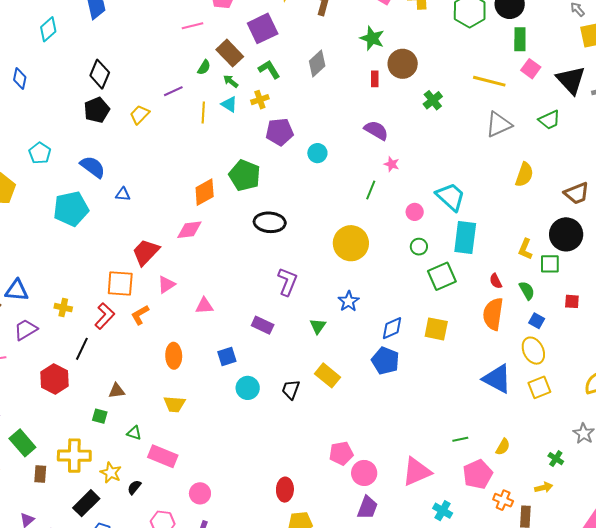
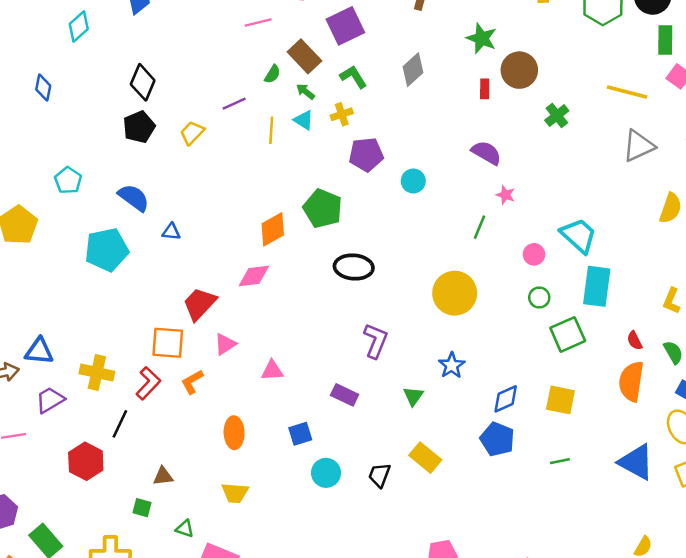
yellow cross: (63, 308) -> (97, 373), size x1.5
green line: (460, 439) -> (560, 461), moved

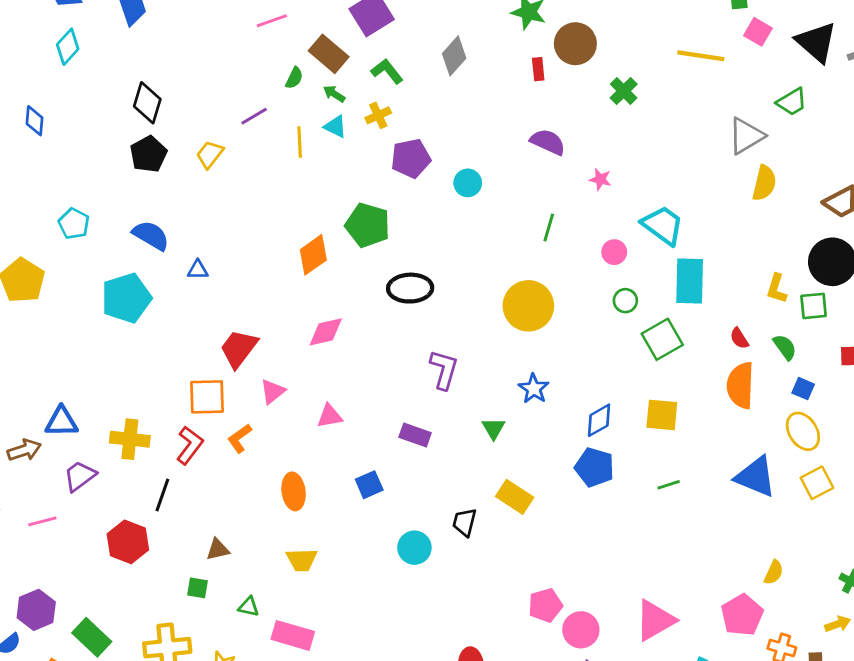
gray triangle: (639, 146) -> (746, 136), moved
pink star: (506, 195) -> (600, 179), moved
pink diamond: (254, 276) -> (326, 332), moved
cyan circle: (326, 473) -> (414, 548), moved

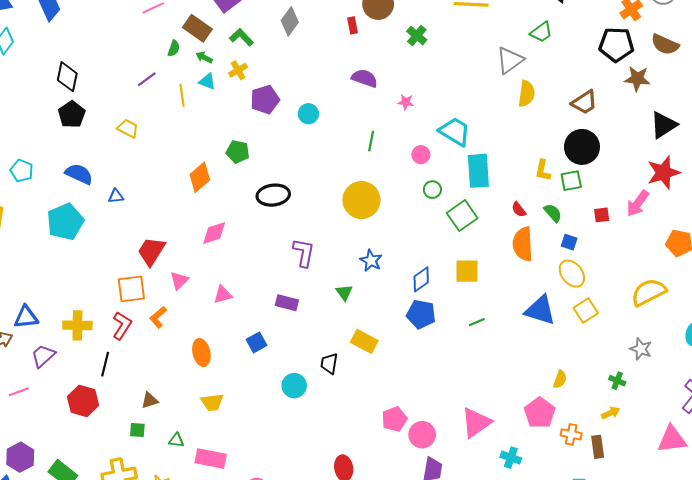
yellow trapezoid: (210, 154) -> (128, 128), moved, turned 85
green pentagon: (368, 225) -> (238, 152), size x0.7

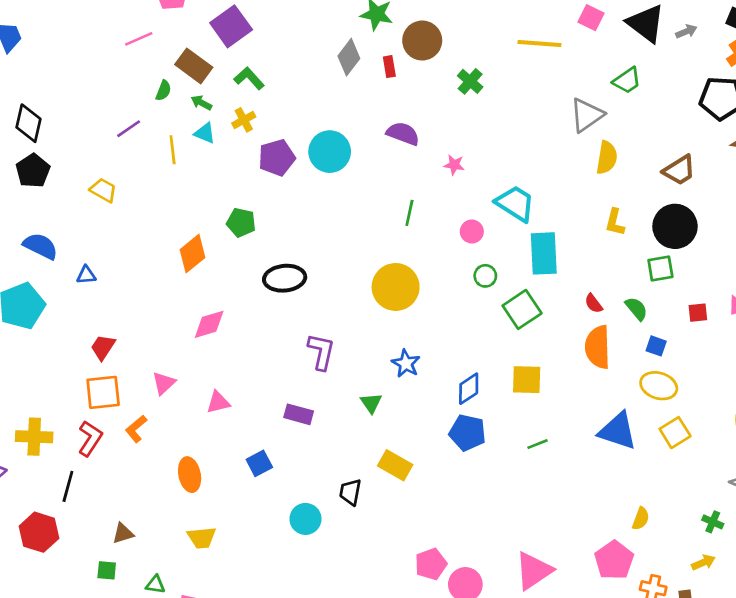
gray diamond: (290, 21) -> (349, 57), moved
cyan circle: (308, 114) -> (330, 152), moved, size x1.6
yellow L-shape: (543, 170) -> (615, 222), moved
red trapezoid: (151, 251) -> (103, 347), moved, size x0.7
yellow ellipse: (572, 274) -> (659, 386), turned -36

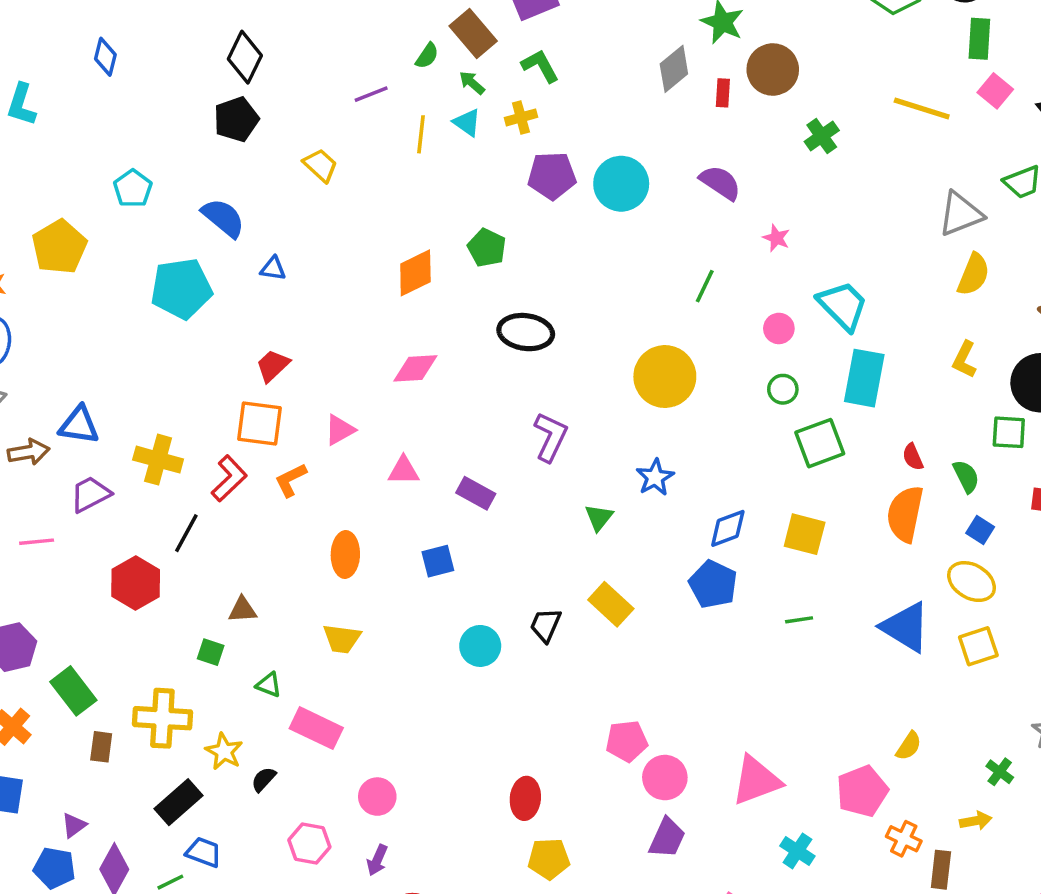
purple rectangle: (299, 414) -> (476, 493), moved

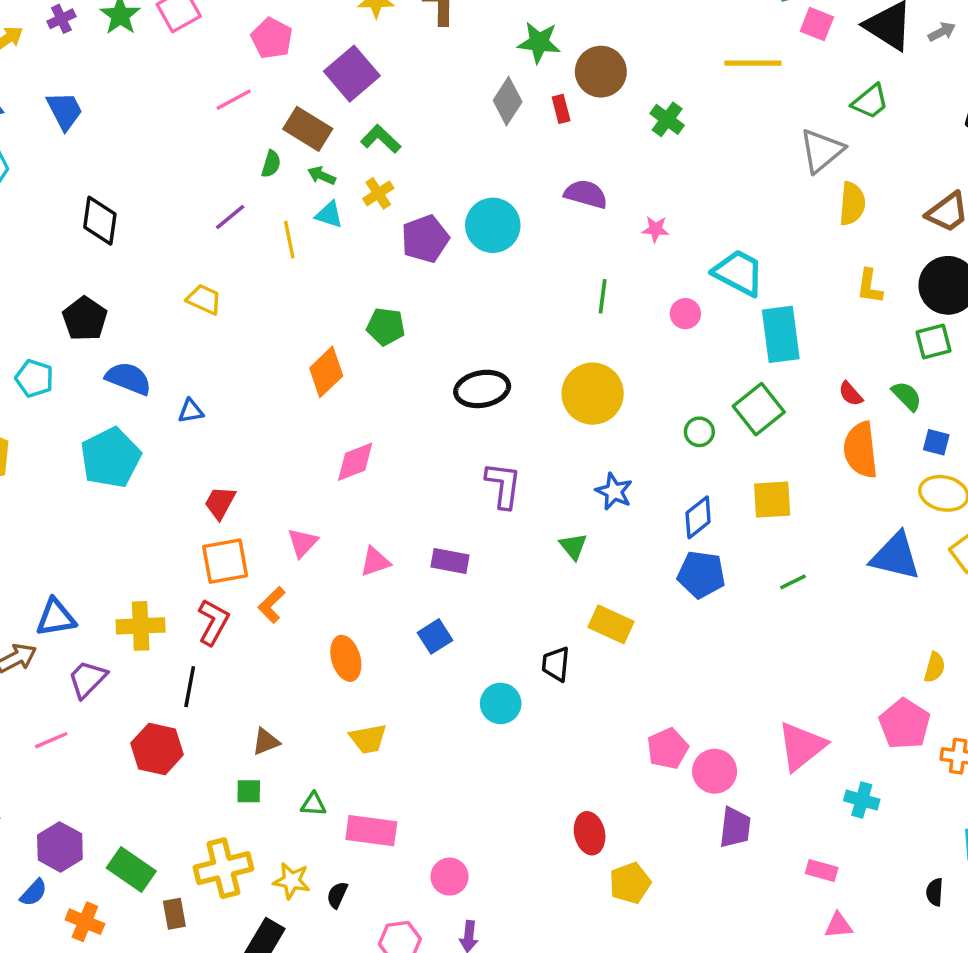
black pentagon: (236, 119) -> (85, 319), moved
black ellipse: (526, 332) -> (482, 389), moved
green circle: (783, 389) -> (699, 432), moved

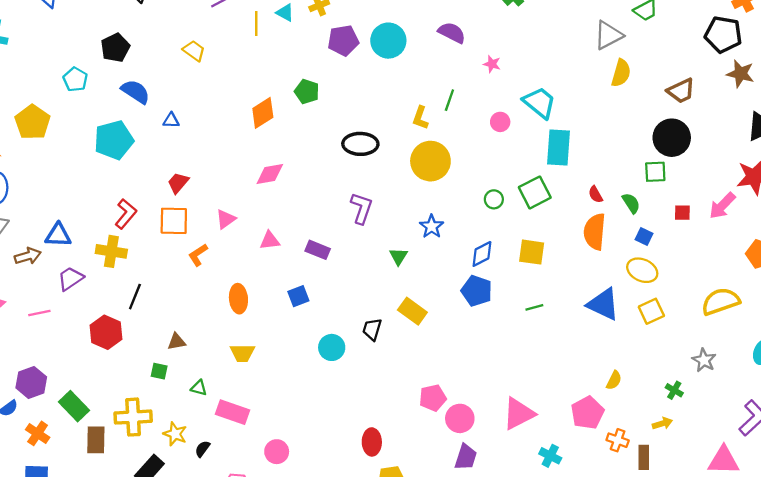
yellow L-shape: (870, 286) -> (420, 118), moved
red L-shape: (213, 622) -> (126, 214), moved
brown rectangle: (174, 914) -> (96, 440), size x1.4

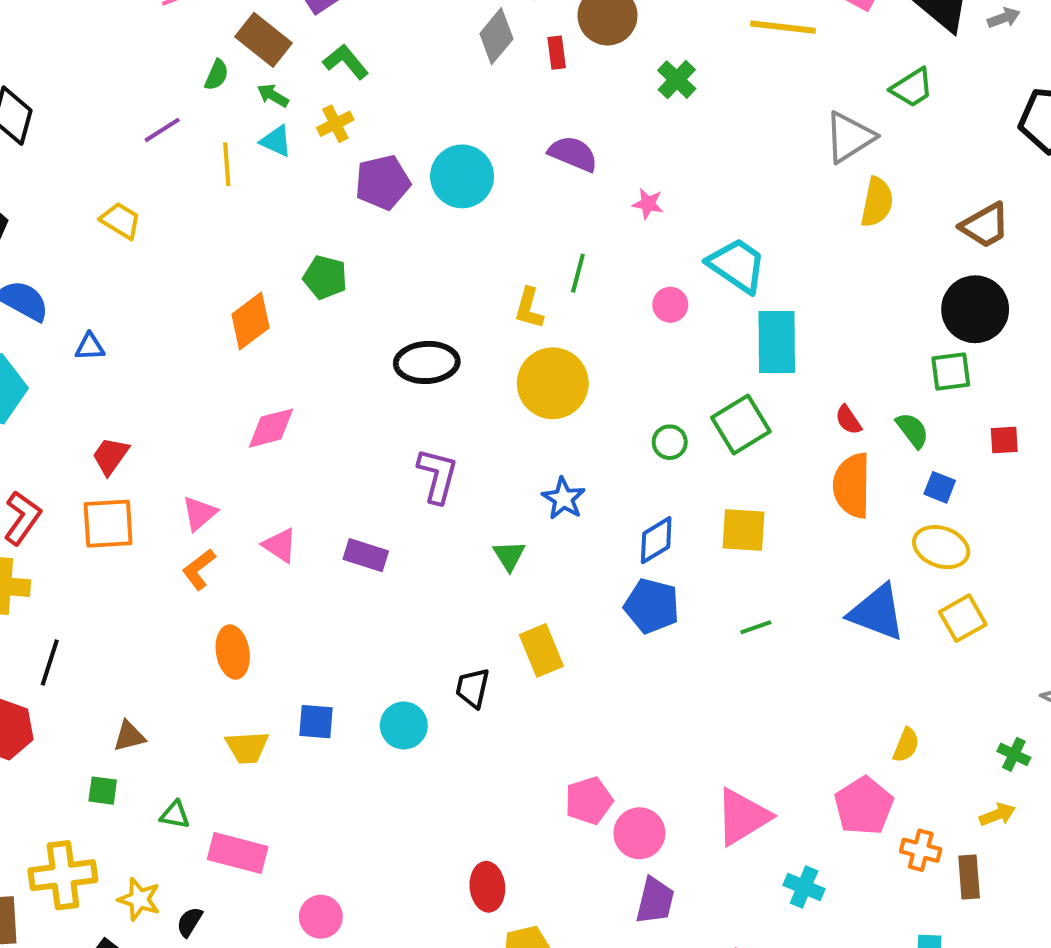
pink triangle: (270, 241) -> (280, 545), turned 45
orange L-shape: (198, 255) -> (199, 569), moved
blue square: (298, 296) -> (316, 722), moved, turned 30
yellow rectangle: (412, 311) -> (541, 650), turned 36

